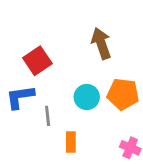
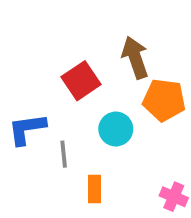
red square: (37, 61) -> (81, 81), moved
orange pentagon: (123, 94) -> (164, 100), moved

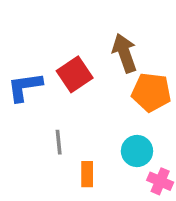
blue L-shape: (27, 129) -> (25, 87), moved
cyan circle: (116, 129) -> (137, 151), moved

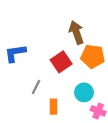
red square: (75, 74) -> (61, 62), moved
gray line: (59, 142) -> (36, 87), turned 32

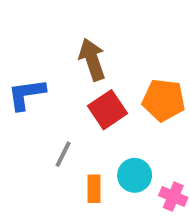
brown arrow: (76, 32) -> (92, 59), moved
cyan circle: (84, 92) -> (135, 175), moved

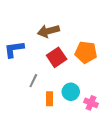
brown arrow: (92, 59) -> (48, 31), turned -85

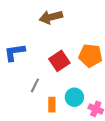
brown arrow: (48, 31) -> (51, 17), moved

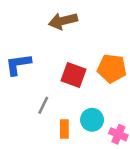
red square: (59, 61) -> (74, 75), turned -36

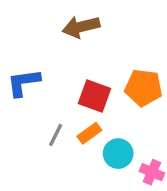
orange rectangle: (64, 129) -> (89, 133), moved, turned 54

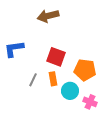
orange pentagon: (144, 88) -> (85, 70), moved
orange rectangle: (89, 133) -> (53, 79), turned -64

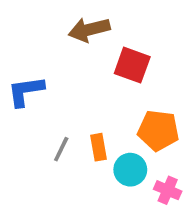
red square: (56, 57) -> (132, 65), moved

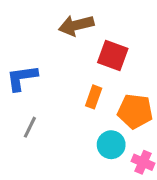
orange rectangle: (99, 147) -> (94, 97), moved, turned 30
gray line: (61, 149) -> (30, 127), moved

